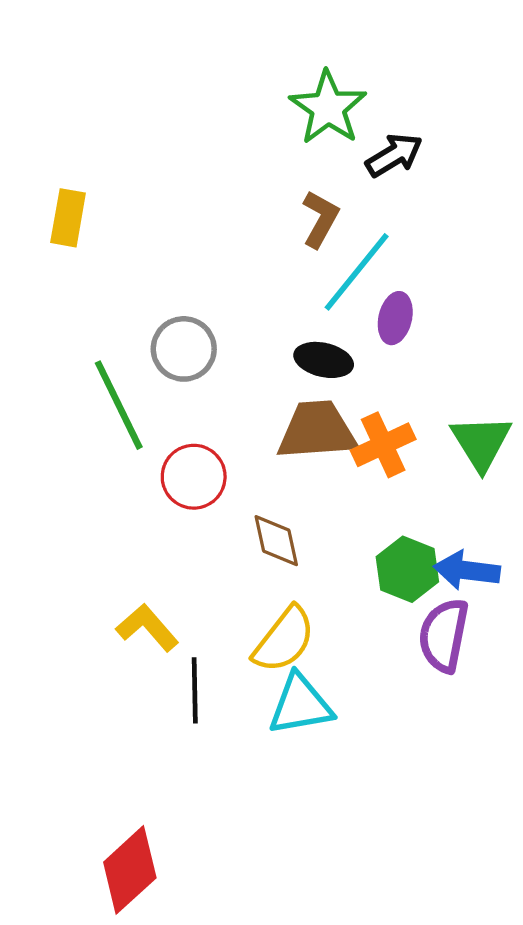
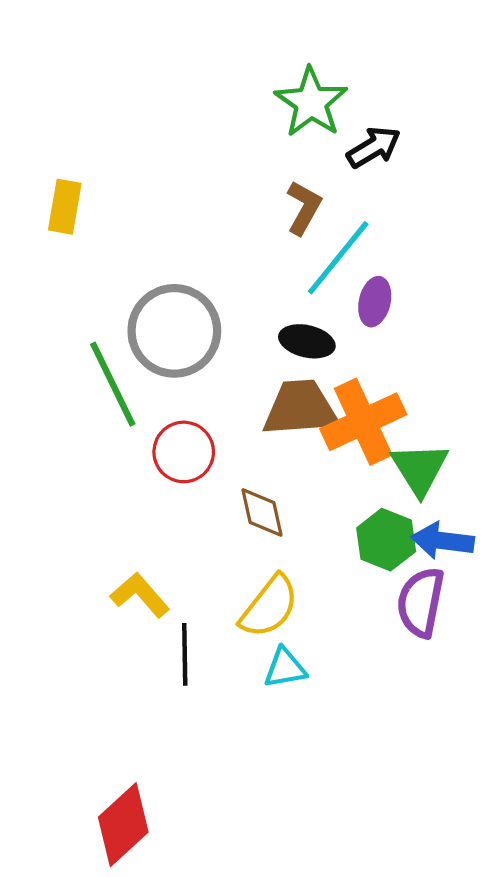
gray circle: (184, 349) -> (174, 331), size x1.5
green triangle: (481, 443) -> (420, 469), moved
orange cross: (383, 445) -> (363, 422), size x1.4
cyan triangle: (301, 705) -> (285, 668), size x0.7

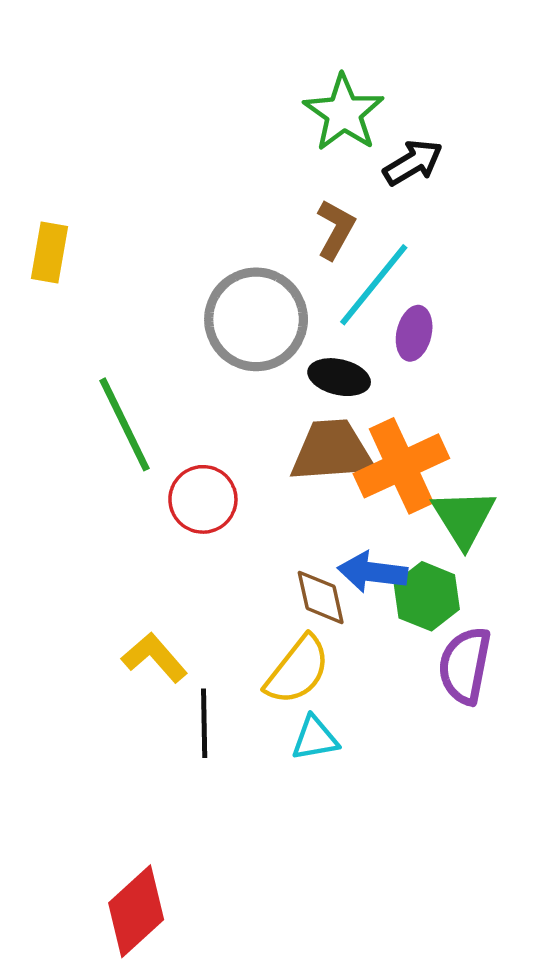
yellow rectangle: (65, 207) -> (50, 252), moved
gray circle: (174, 331) -> (256, 319), moved
brown diamond: (262, 513) -> (321, 597), moved
blue arrow: (443, 541) -> (373, 572), moved

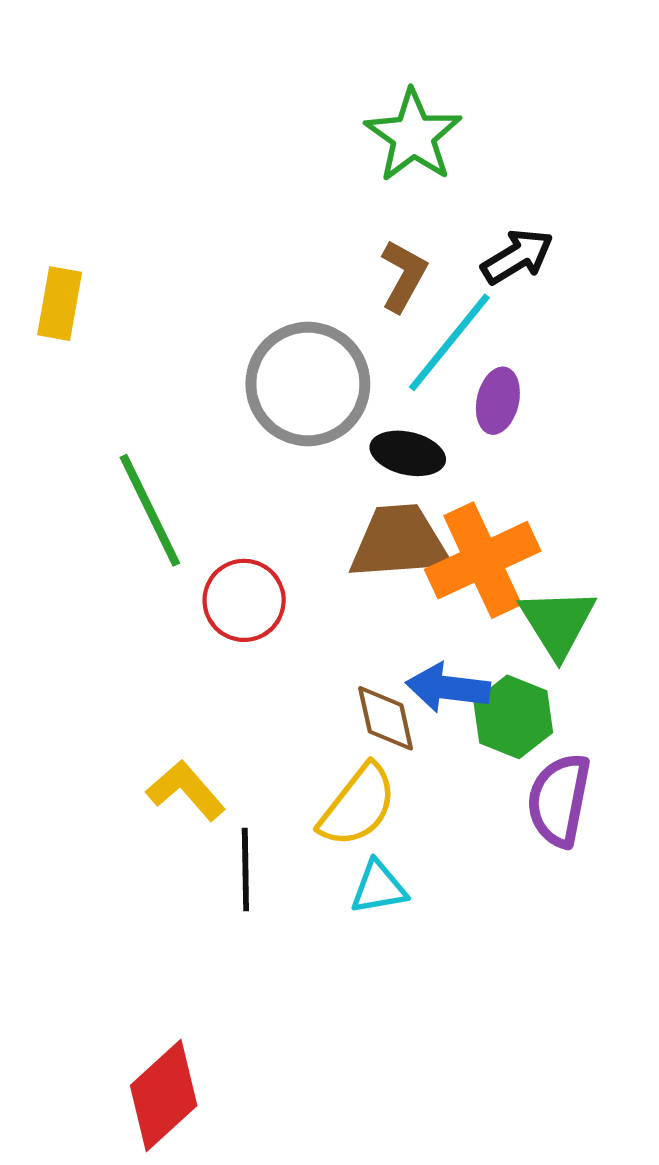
black arrow: (413, 163) -> (517, 256), moved

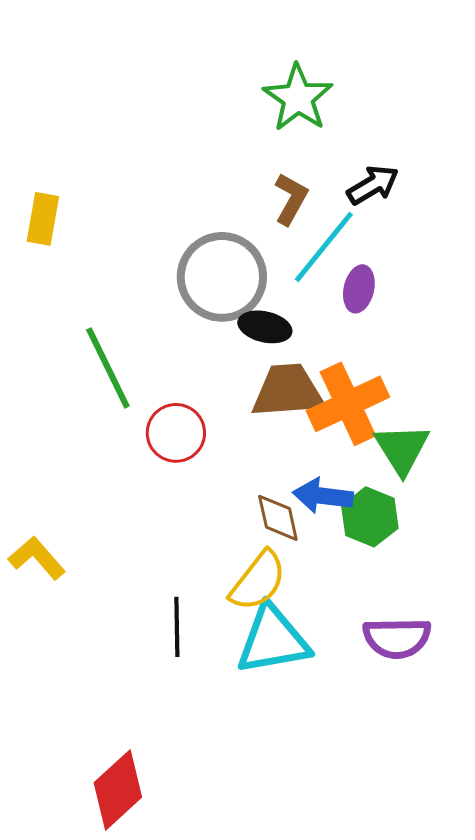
black ellipse: (408, 453) -> (265, 327), moved
yellow L-shape: (186, 790) -> (37, 558), moved
purple semicircle: (559, 800) -> (397, 638), moved, turned -102
cyan triangle: (379, 887) -> (273, 640), size x1.8

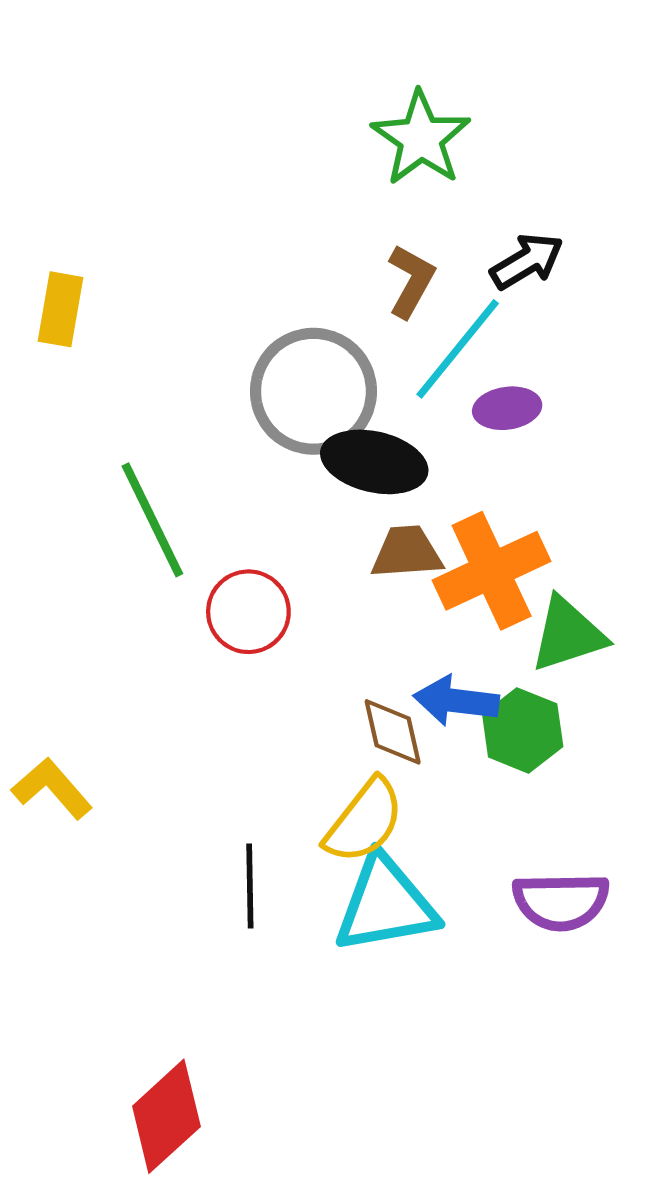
purple ellipse: (359, 289) -> (507, 408), turned 69
black ellipse: (265, 327) -> (374, 462), size x1.4
brown trapezoid: (288, 391) -> (407, 552), size x0.7
green triangle: (402, 449) -> (568, 634), turned 44

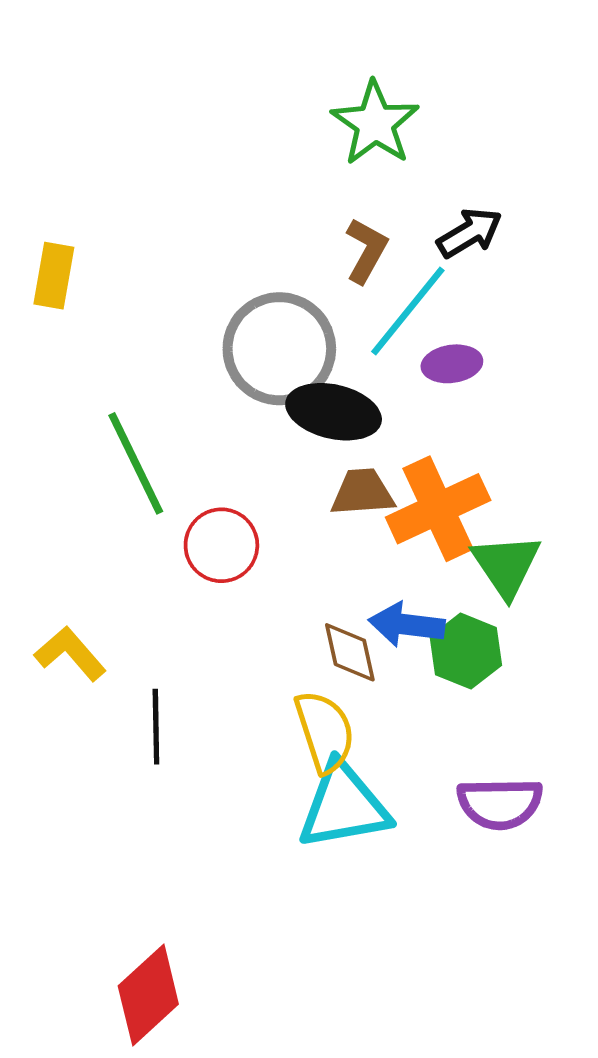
green triangle: (568, 634) -> (506, 565), turned -46
yellow L-shape: (52, 788) -> (70, 654), moved
yellow semicircle: (364, 821) -> (325, 732), turned -56
black line: (250, 886) -> (156, 727), moved

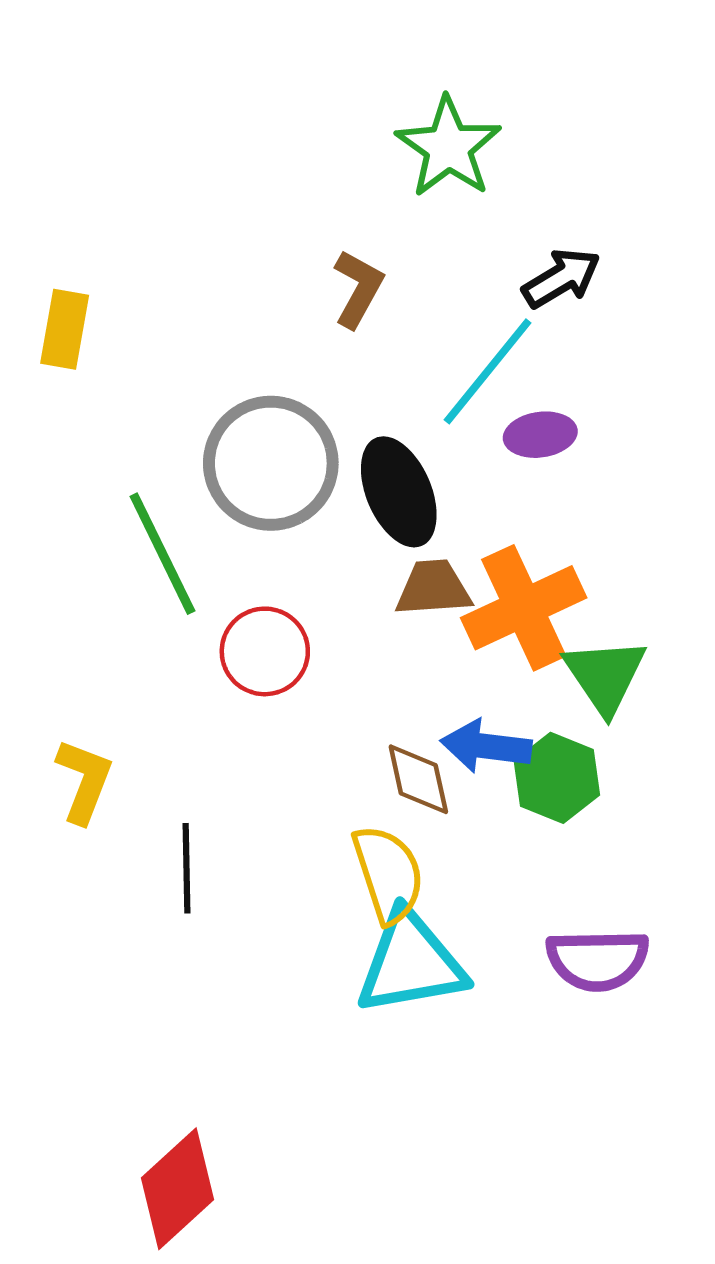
brown L-shape: (366, 250) -> (358, 289), moved
gray circle: (279, 349) -> (271, 463), moved
black ellipse: (334, 412) -> (399, 492), turned 54
yellow L-shape: (70, 654) -> (84, 781), turned 62

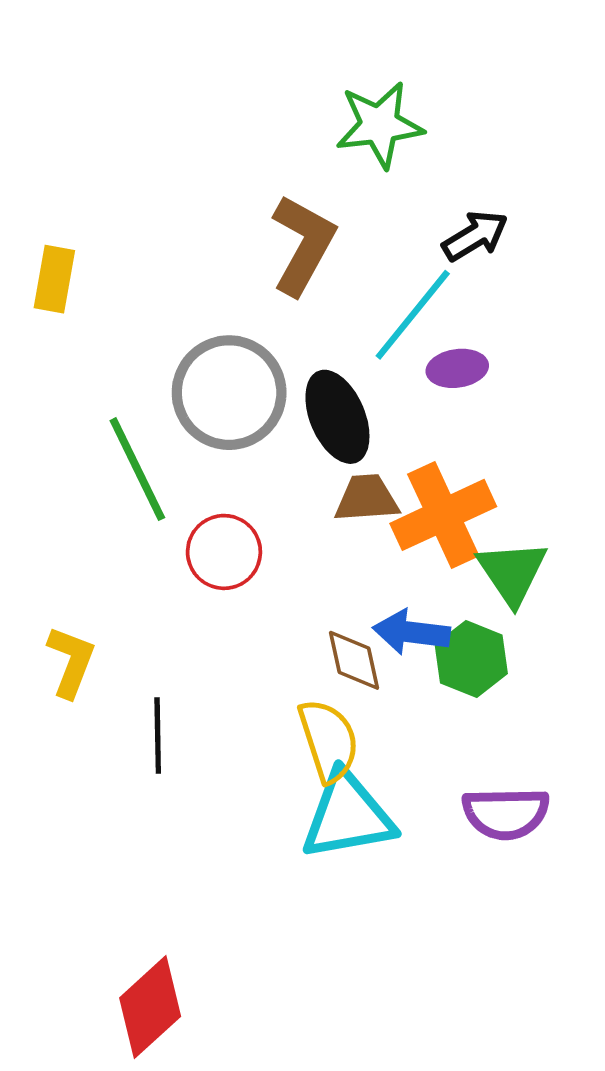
green star: (448, 147) -> (380, 125), turned 30
brown L-shape: (358, 289) -> (303, 245), size x1.5

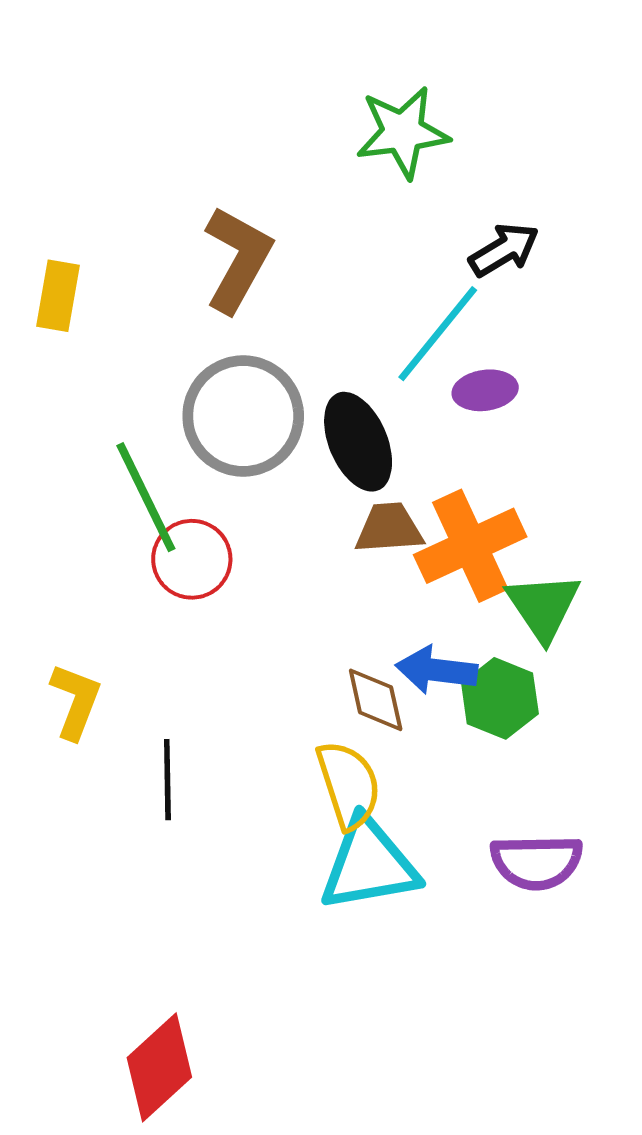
brown L-shape: (303, 245) -> (238, 259), moved
red circle: (224, 552) -> (192, 559), moved

